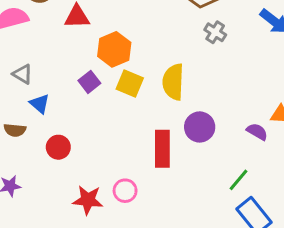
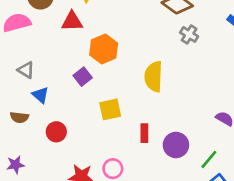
yellow square: (130, 83) -> (110, 109), moved, turned -35
purple circle: (200, 127) -> (176, 145), moved
red rectangle: (162, 149) -> (144, 133), size x0.6

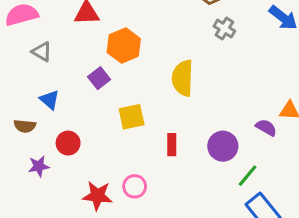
gray triangle: (26, 70) -> (42, 52), moved
purple circle: (176, 145) -> (223, 146), moved
purple star: (16, 165) -> (39, 166), moved

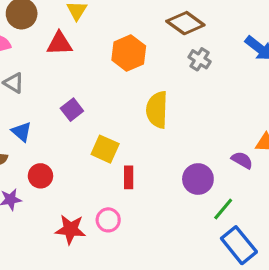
orange hexagon: (124, 46) -> (129, 53), moved
yellow square: (132, 117) -> (105, 149), turned 36
red rectangle: (172, 145) -> (129, 177), moved

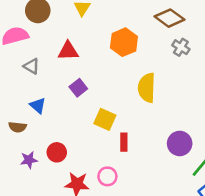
red triangle: (59, 44) -> (68, 51), moved
red circle: (40, 176) -> (57, 152), moved

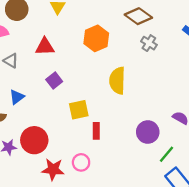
blue triangle: (38, 105) -> (17, 97), turned 42
yellow square: (105, 119) -> (79, 110), turned -36
red circle: (57, 152) -> (34, 140), size x1.5

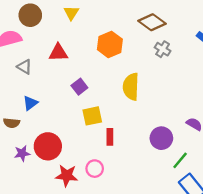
purple square: (54, 81) -> (79, 87), moved

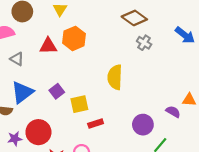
orange hexagon: (110, 44) -> (74, 38), moved
purple square: (79, 87) -> (57, 91), moved
blue triangle: (30, 103) -> (22, 92), size x1.6
red rectangle: (110, 137) -> (96, 124), turned 72

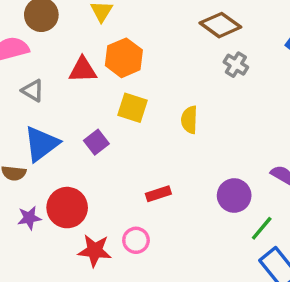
yellow semicircle: (115, 77) -> (189, 120), size x0.7
yellow square: (79, 104) -> (133, 108), moved, turned 30

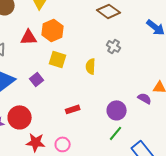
gray cross: (236, 65) -> (114, 46), moved
green line: (262, 228) -> (116, 133), moved
pink circle: (136, 240) -> (63, 144), moved

